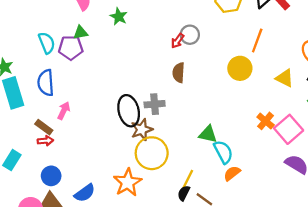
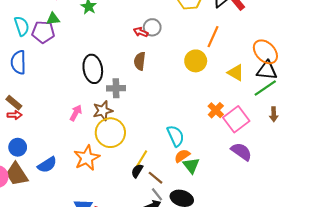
red arrow: (178, 41) -> (141, 32), turned 72
pink arrow: (64, 111) -> (76, 113), moved
black ellipse: (129, 111) -> (93, 69), moved
green triangle: (208, 134) -> (191, 165), moved, turned 36

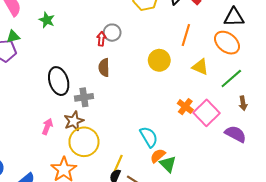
red arrow: (141, 32) -> (101, 39), turned 80
orange line: (213, 37) -> (186, 35), moved
black triangle: (267, 71) -> (234, 17), moved
purple semicircle: (241, 152) -> (235, 134), moved

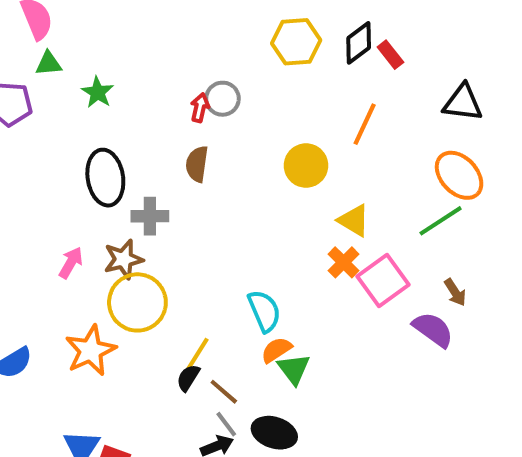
green star: (47, 20) -> (98, 92), moved
green triangle: (13, 37) -> (48, 64), moved
orange ellipse: (227, 43) -> (459, 175), moved
yellow triangle: (200, 67) -> (354, 220), moved
brown arrow: (243, 103) -> (455, 292), moved, turned -32

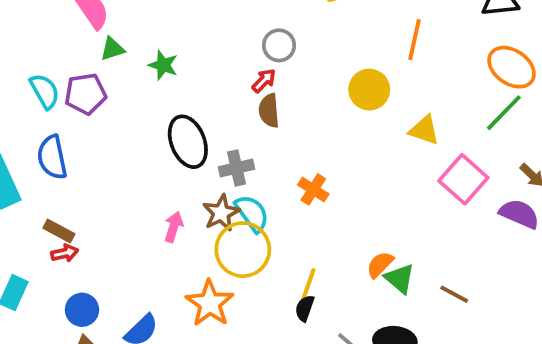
red arrow: (200, 108) -> (264, 81), moved, turned 44
orange cross: (344, 262) -> (313, 189), moved
cyan semicircle: (264, 311) -> (252, 213), moved
brown line: (224, 392) -> (454, 294), moved

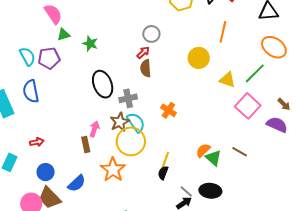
green line: (504, 113) -> (255, 73), moved
brown rectangle: (59, 231) -> (86, 144), moved, turned 49
brown line: (454, 294) -> (240, 152), moved

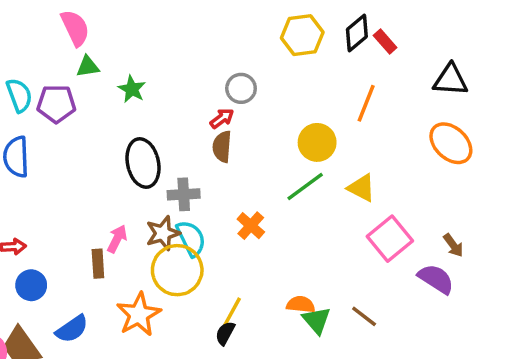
green line: (255, 73) -> (305, 187), moved
orange semicircle: (203, 150) -> (301, 304), turned 42
blue circle: (46, 172) -> (31, 285), moved

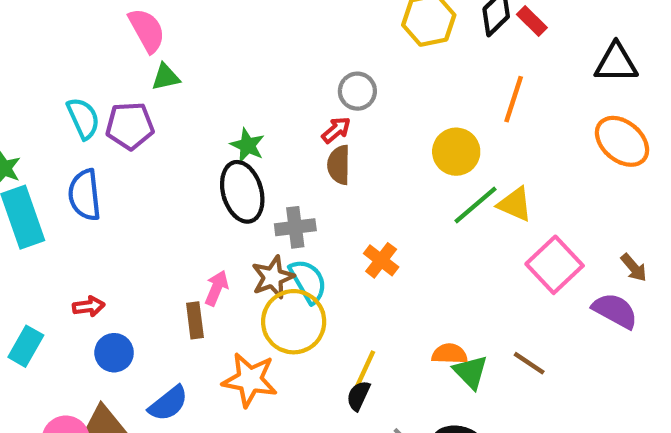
green star: (132, 89) -> (247, 145), moved
green line: (305, 187) -> (476, 205), moved
orange star: (139, 314) -> (250, 380), turned -30

